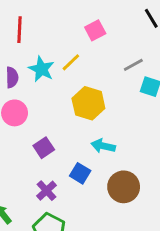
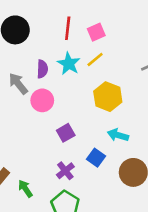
red line: (19, 30) -> (68, 28), moved
pink square: (95, 30) -> (96, 32), moved

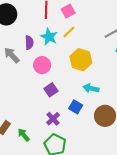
pink circle: (42, 100) -> (42, 65), moved

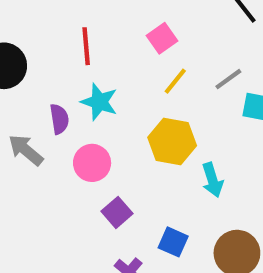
pink square: (68, 11) -> (162, 38), moved
yellow line: (69, 32) -> (175, 81), moved
cyan arrow: (91, 88) -> (212, 180), moved, turned -112

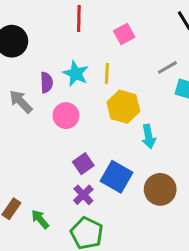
red line: (86, 46) -> (79, 19), moved
yellow line: (175, 81) -> (107, 73), moved, turned -42
purple square: (117, 212) -> (83, 164), moved
blue square: (173, 242) -> (117, 177), size x1.5

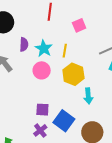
purple semicircle: (46, 82) -> (24, 44), moved
pink circle: (66, 116) -> (42, 70), moved
purple square: (83, 164) -> (42, 110), turned 32

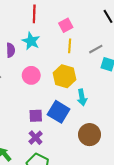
cyan star: (44, 49) -> (31, 41), moved
yellow line: (65, 51) -> (70, 46), moved
blue square: (64, 121) -> (59, 112), moved

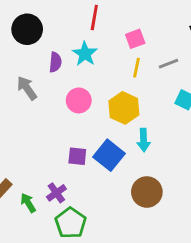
gray line: (96, 49) -> (168, 64), moved
purple cross: (36, 138) -> (56, 193), moved

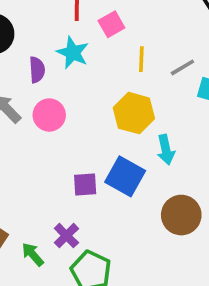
pink square: (135, 39) -> (111, 24), moved
gray line: (168, 64) -> (182, 67), moved
pink circle: (79, 100) -> (49, 115), moved

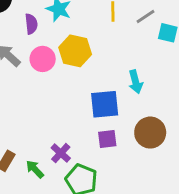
yellow hexagon: (134, 113) -> (75, 51), moved
blue square: (125, 176) -> (105, 104), turned -32
purple square: (85, 185) -> (107, 139), moved

